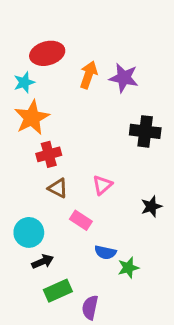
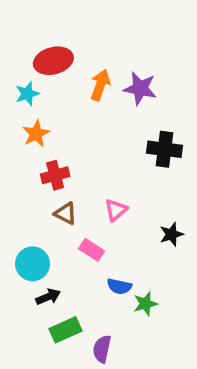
orange star: (32, 118) -> (36, 134), size x0.7

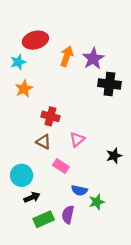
purple star: (140, 88) -> (93, 59), turned 30
black cross: (164, 149) -> (109, 84), moved
red cross: (55, 175) -> (50, 116), moved, turned 30
purple semicircle: (102, 349) -> (68, 215), moved

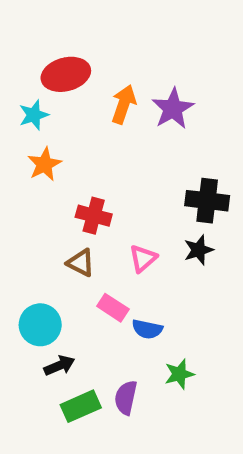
black cross: (109, 84) -> (207, 201), moved
black star: (114, 156) -> (199, 250), moved
blue semicircle: (79, 190) -> (147, 329), moved

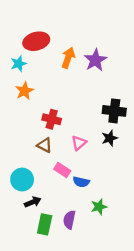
green rectangle: (81, 406) -> (45, 224), turned -54

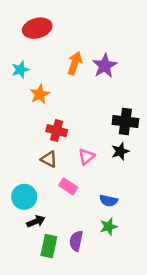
red ellipse: (36, 41) -> (37, 28), moved
orange star: (24, 91) -> (40, 94), moved
blue semicircle: (81, 182) -> (109, 201), moved

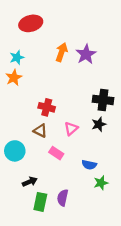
orange star: (40, 94) -> (14, 78), moved
cyan circle: (24, 197) -> (15, 151), moved
green star: (109, 227) -> (101, 183), moved

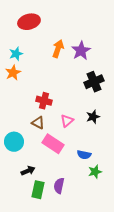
black cross: (103, 100) -> (94, 82), moved, turned -30
pink rectangle: (56, 153) -> (53, 144), size x1.5

